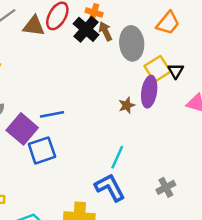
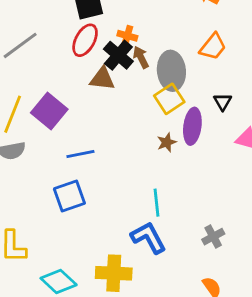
brown triangle: (34, 26) -> (102, 79), moved
yellow square: (157, 69) -> (169, 99), moved
purple square: (22, 129) -> (49, 111), moved
cyan line: (117, 157) -> (156, 203), turned -30

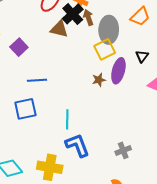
purple square: (49, 111) -> (19, 47), size x0.7
cyan line: (156, 203) -> (67, 119), moved

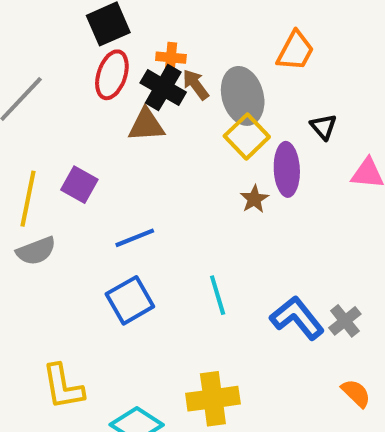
blue L-shape: (77, 145) -> (297, 318), moved

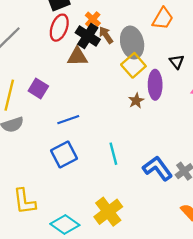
orange cross: (171, 58) -> (93, 19), turned 35
yellow cross: (213, 399) -> (108, 212), turned -32

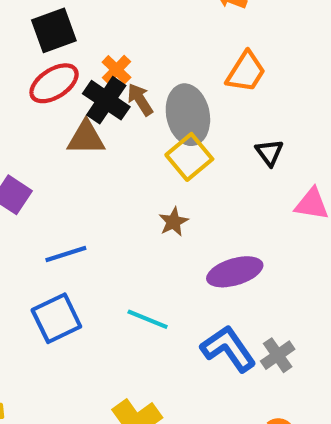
red ellipse: (59, 28) -> (54, 83), turned 35
purple ellipse: (155, 85) -> (235, 272), moved, turned 72
brown star: (136, 101) -> (173, 222), moved
cyan line: (113, 154) -> (148, 319), turned -55

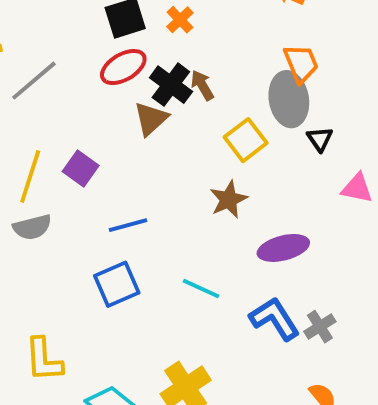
orange cross: (116, 70) -> (180, 20), moved
orange trapezoid: (246, 72) -> (301, 63), turned -57
gray ellipse: (188, 115) -> (289, 99), moved
brown triangle: (86, 138) -> (151, 119), turned -45
brown star: (173, 222) -> (229, 199), size x1.4

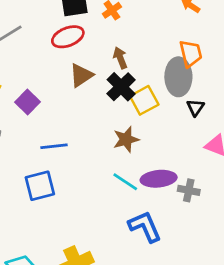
black cross: (171, 85) -> (121, 87), moved
cyan line: (201, 289) -> (125, 182), moved
gray cross: (320, 327) -> (189, 190), moved, turned 35

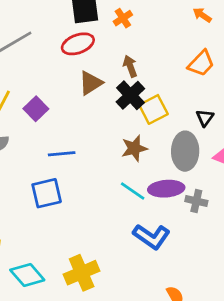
orange trapezoid: (191, 54) -> (201, 63), turned 56
gray ellipse: (178, 77) -> (185, 151), moved
blue L-shape: (145, 227) -> (151, 236), turned 147

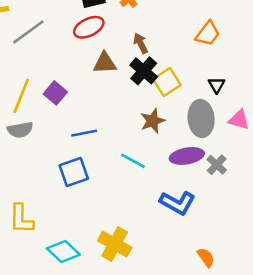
brown triangle: (91, 83) -> (105, 63), turned 35
cyan line: (133, 191) -> (133, 161), moved
gray cross: (196, 201) -> (217, 165), turned 36
yellow cross: (82, 273) -> (115, 244), turned -32

